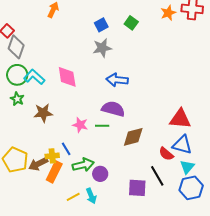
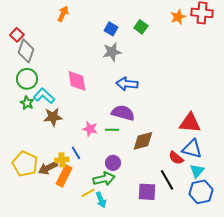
blue square: (101, 25) -> (111, 29), turned -32
cyan L-shape: (34, 77) -> (44, 96), moved
green arrow: (83, 165) -> (104, 179), moved
purple circle: (100, 174) -> (113, 163), moved
yellow line: (73, 197) -> (88, 193), moved

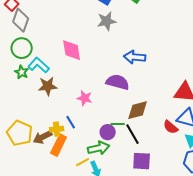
blue arrow: (127, 84) -> (135, 57), moved
green line: (112, 130) -> (118, 124), moved
black line: (167, 180) -> (133, 134), moved

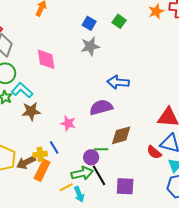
pink diamond: (72, 50) -> (46, 59), moved
purple semicircle: (118, 82) -> (101, 107), turned -30
black line: (133, 134) -> (99, 175), moved

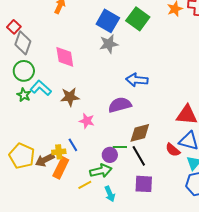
green square: (119, 21) -> (138, 19), size x1.6
blue square: (89, 23) -> (108, 21), size x1.6
brown star: (31, 111) -> (70, 97), moved
black line: (99, 175) -> (139, 156), moved
cyan arrow: (79, 194) -> (110, 194), moved

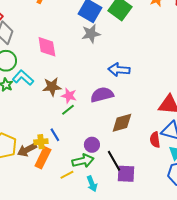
pink star: (87, 121) -> (69, 96), moved
green line: (120, 147) -> (68, 110), moved, turned -40
red semicircle: (173, 150) -> (155, 140), turned 42
black line: (139, 156) -> (114, 161), moved

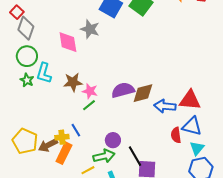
gray star: (91, 34) -> (90, 29), moved, turned 30
blue arrow: (119, 70) -> (165, 106), moved
cyan L-shape: (23, 78) -> (44, 73), turned -115
brown diamond: (122, 123) -> (143, 93), moved

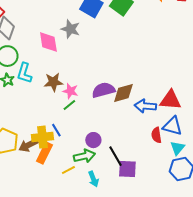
yellow cross: (62, 137) -> (42, 137), size x1.5

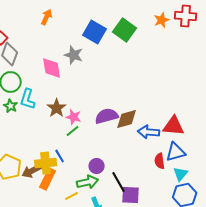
brown star: (53, 82) -> (57, 108), turned -30
blue triangle: (172, 126) -> (176, 152), turned -30

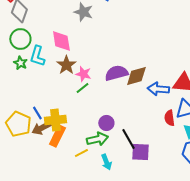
pink diamond: (52, 68) -> (61, 41), moved
blue line: (60, 156) -> (37, 113), moved

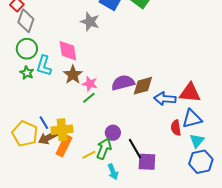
green arrow: (97, 139) -> (104, 149), turned -55
yellow line: (81, 153) -> (89, 155), moved

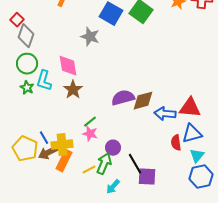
pink star: (90, 84) -> (90, 134), moved
green line: (89, 98) -> (90, 122), moved
cyan arrow: (113, 172) -> (113, 187), turned 63

